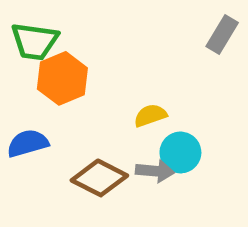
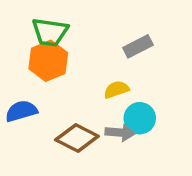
gray rectangle: (222, 34) -> (138, 46), moved, turned 32
green trapezoid: (35, 41) -> (50, 32), moved

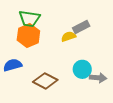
yellow semicircle: (116, 90) -> (69, 37), moved
gray arrow: (120, 133) -> (98, 78), moved

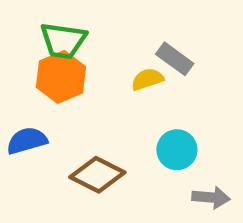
gray rectangle: (81, 27) -> (175, 59), turned 63
gray arrow: (98, 78) -> (211, 198), moved

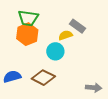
blue semicircle: (27, 141) -> (12, 77), moved
cyan circle: (177, 150) -> (55, 51), moved

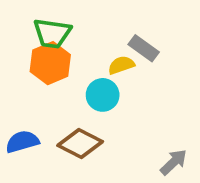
gray arrow: (94, 88) -> (174, 162), turned -49

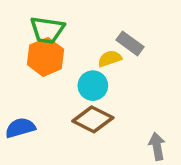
brown diamond: (80, 143) -> (93, 119), moved
gray arrow: (174, 162) -> (157, 146), turned -56

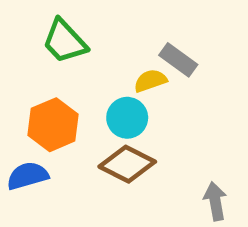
green trapezoid: (47, 30) -> (65, 41), turned 39
orange hexagon: (46, 57) -> (53, 125), moved

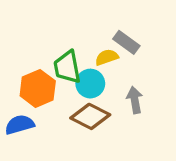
green trapezoid: (65, 41) -> (67, 67), moved, turned 32
gray arrow: (215, 201) -> (135, 100), moved

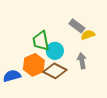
yellow semicircle: (107, 57) -> (88, 35), moved
orange hexagon: (38, 88) -> (34, 65), moved

